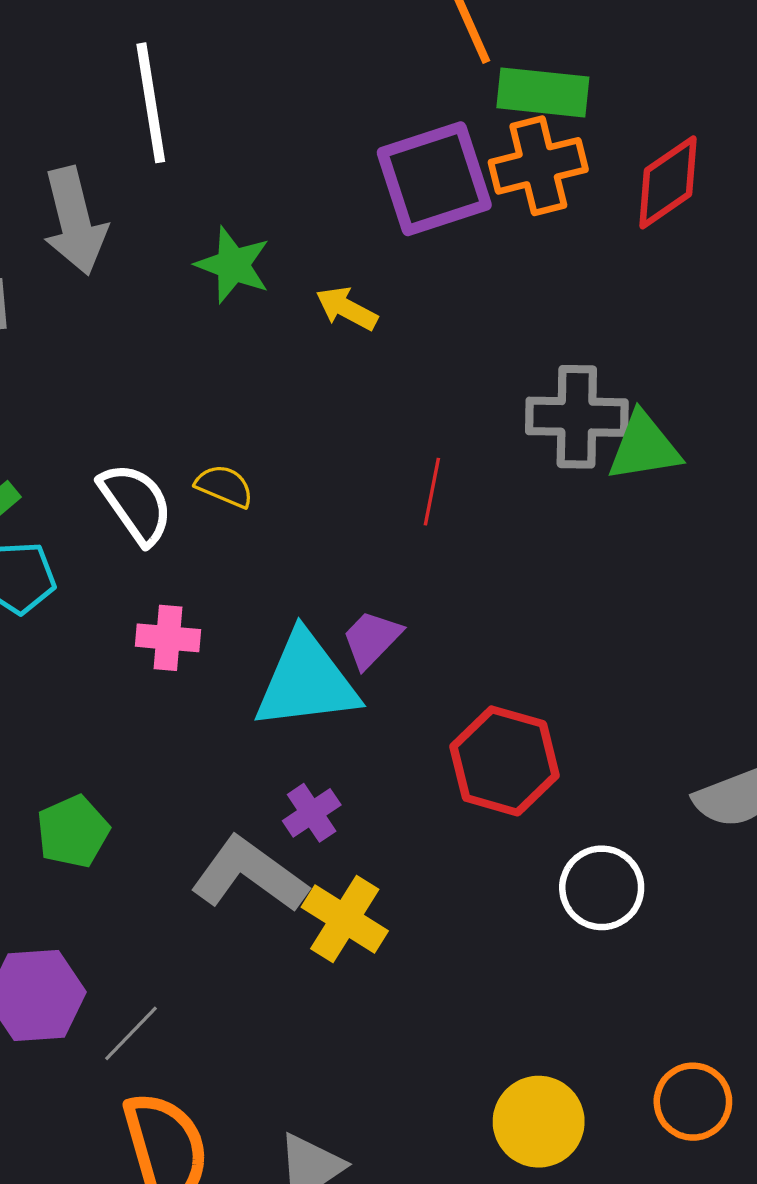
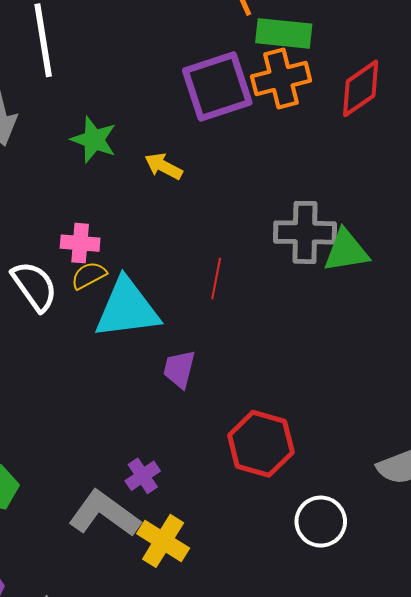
yellow semicircle: (224, 486) -> (89, 275), turned -51
pink cross: (168, 638) -> (80, 243), moved
purple trapezoid: (372, 639) -> (179, 369), turned -30
cyan triangle: (306, 681) -> (127, 309), moved

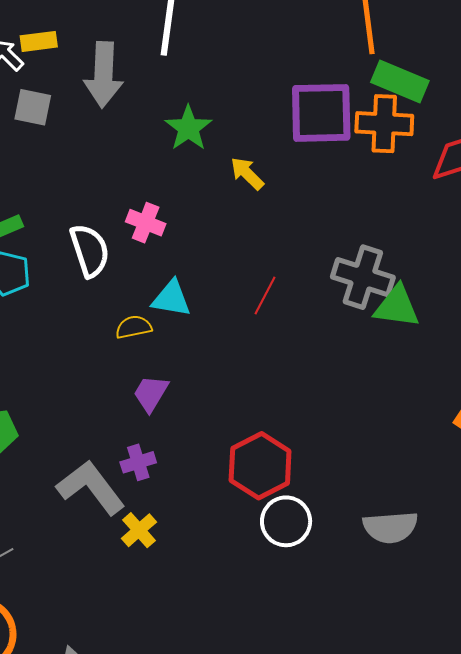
yellow semicircle: (89, 275) -> (134, 327), moved
cyan triangle: (127, 309) -> (171, 298), size x0.6
purple trapezoid: (179, 369) -> (151, 393), moved
white circle: (321, 522) -> (286, 521), moved
yellow cross: (163, 541) -> (139, 530), size x0.7

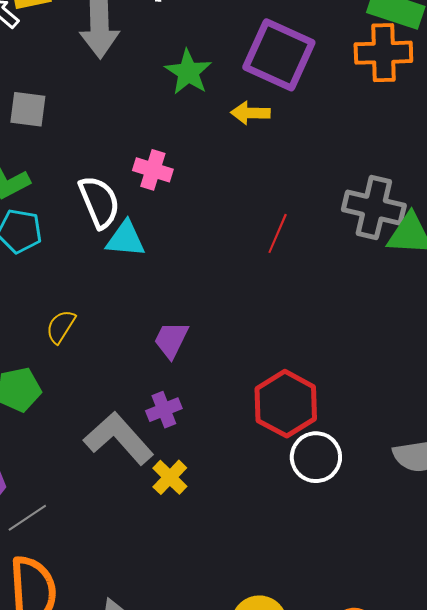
gray square: (33, 107) -> (28, 109), moved
purple square: (321, 113) -> (279, 55), moved, turned 30
yellow arrow: (247, 173) -> (250, 113), turned -39
cyan triangle: (171, 298) -> (126, 239), moved
yellow semicircle: (134, 327) -> (61, 327), moved, turned -42

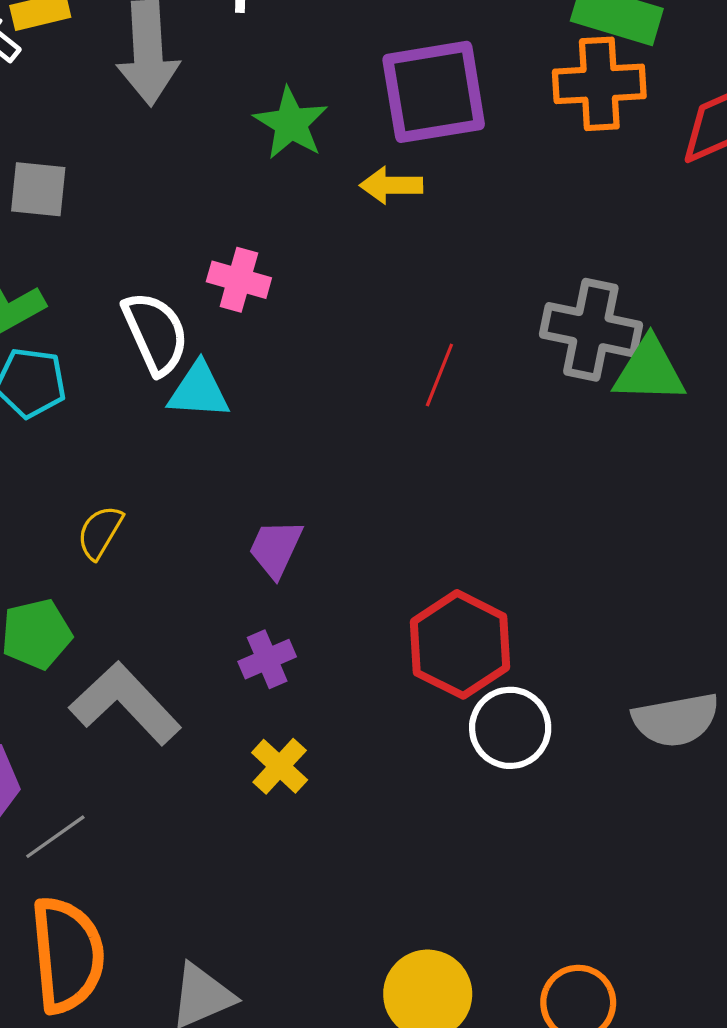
purple square: (279, 55) -> (434, 92), turned -32
gray L-shape: (119, 438) -> (125, 703), moved

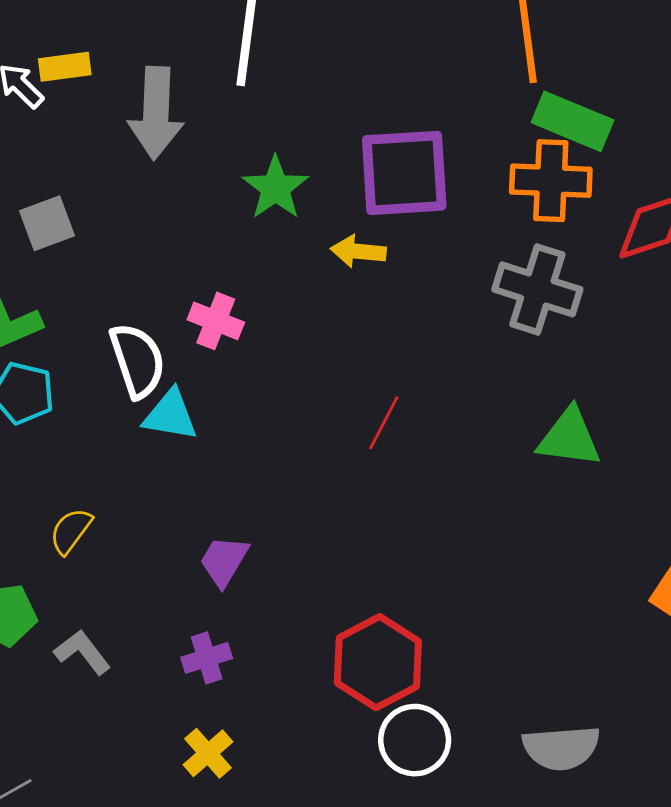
gray square: (38, 189) -> (47, 223), turned -32
gray cross: (591, 330) -> (537, 289), moved
gray L-shape: (125, 703) -> (82, 652), moved, size x0.6

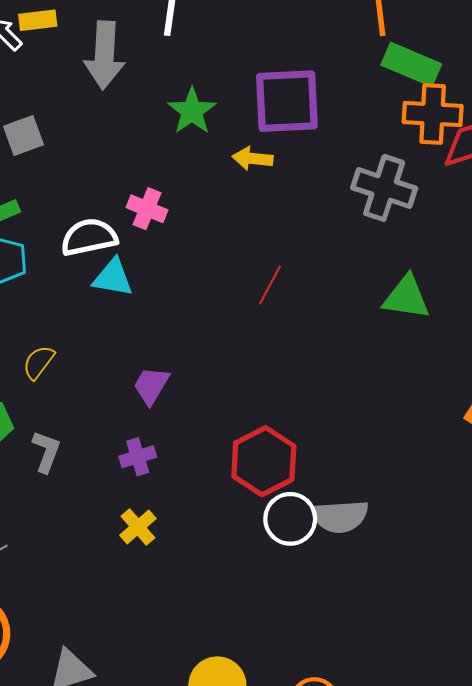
orange cross: (551, 181) -> (433, 114), moved
white semicircle: (137, 360) -> (89, 237), turned -84
gray L-shape: (82, 652) -> (46, 452), turned 57
gray semicircle: (561, 748) -> (340, 516), moved

